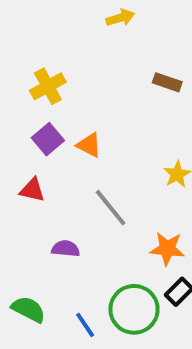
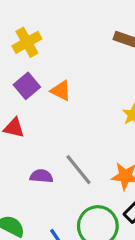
gray line: (111, 208) -> (78, 170), moved

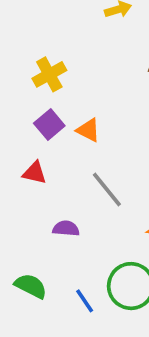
gray line: (78, 170) -> (107, 189), moved

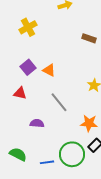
yellow cross: (49, 74) -> (28, 27), moved
blue line: (85, 301) -> (47, 162), turned -64

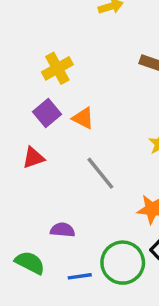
yellow cross: (28, 27) -> (57, 68), moved
red triangle: (20, 93) -> (33, 158), turned -32
purple semicircle: (37, 123) -> (63, 230), moved

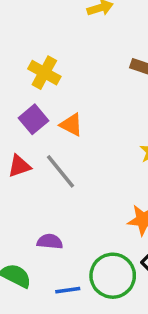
yellow cross: (57, 68) -> (44, 73), turned -32
gray line: (100, 173) -> (61, 171), moved

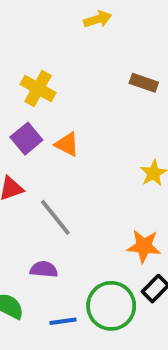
gray line: (61, 171) -> (55, 217), moved

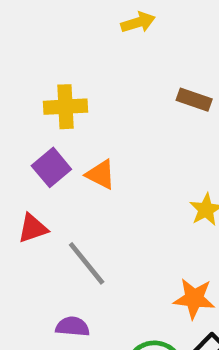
yellow cross: (38, 88) -> (65, 107), turned -32

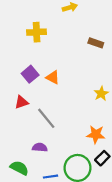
yellow cross: (65, 107) -> (37, 32), moved

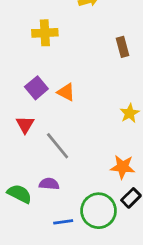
brown rectangle: (96, 43) -> (123, 47), turned 56
red triangle: (21, 102) -> (25, 125), turned -40
green semicircle: (19, 168) -> (19, 194), moved

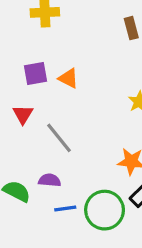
purple square: (36, 88) -> (35, 74), turned 30
blue line: (63, 222) -> (65, 209), moved

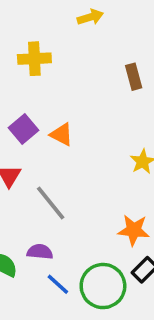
purple square: (35, 74) -> (24, 129), turned -30
blue line: (65, 209) -> (58, 284), turned 50

